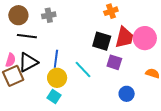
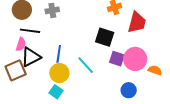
red trapezoid: (124, 37) -> (137, 22), moved
pink circle: (145, 38) -> (135, 59), moved
pink semicircle: (11, 60) -> (21, 44), moved

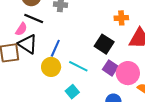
black triangle: (31, 57) -> (28, 44), turned 45
cyan line: (86, 65) -> (78, 66), turned -36
cyan square: (56, 92) -> (72, 92), moved

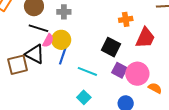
pink semicircle: (21, 29) -> (48, 40), moved
yellow circle: (51, 67) -> (61, 40), moved

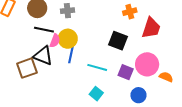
purple square: (119, 70) -> (126, 72), moved

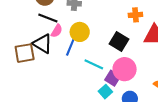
yellow circle: (68, 39) -> (80, 32), moved
pink circle: (147, 64) -> (125, 69), moved
purple square: (126, 72) -> (113, 78), moved
cyan square: (96, 94) -> (105, 92), moved

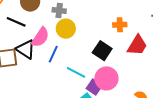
black line: (48, 18) -> (16, 22), moved
pink semicircle: (57, 31) -> (40, 37), size x1.5
yellow circle: (80, 32) -> (66, 29), moved

